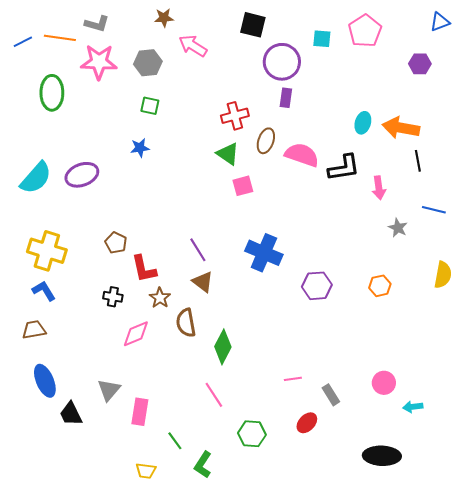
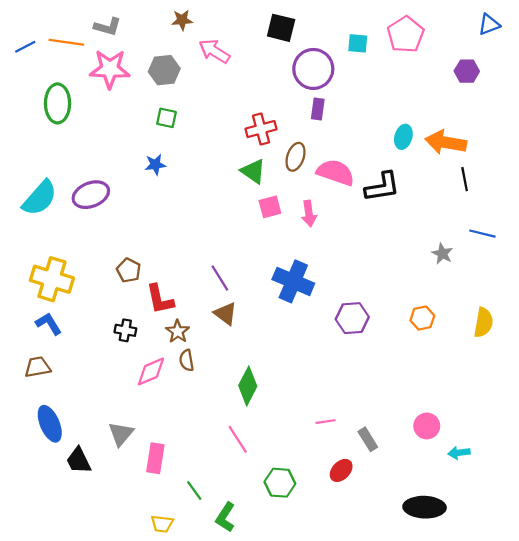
pink arrow: (379, 188) -> (309, 214), moved
yellow semicircle: (443, 275) -> (483, 323), moved
brown semicircle: (186, 323) -> (187, 360), moved, size x0.7

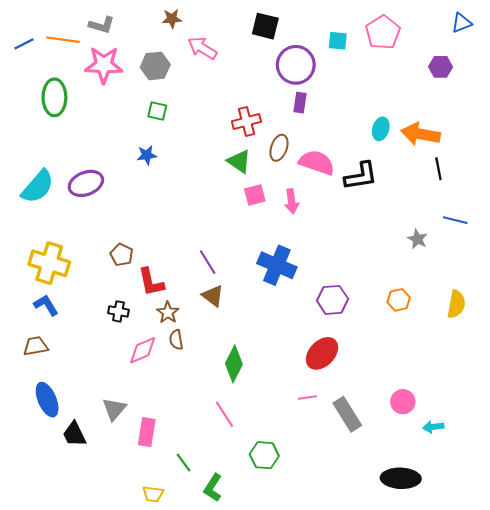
gray rectangle: (368, 439) -> (347, 414), size x1.5
red ellipse: (341, 470) -> (322, 353), moved, size x1.5

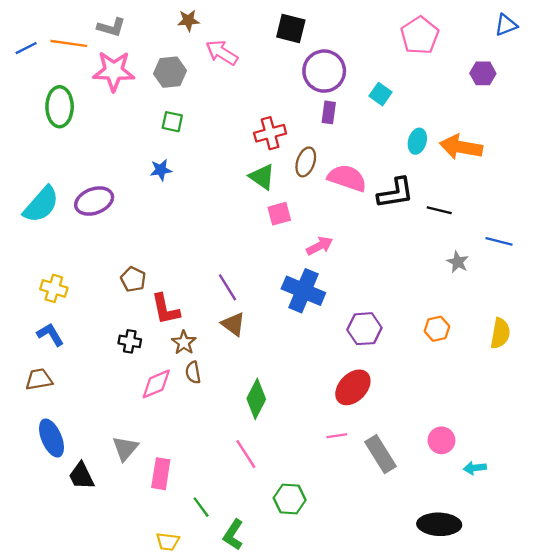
cyan square: (338, 41) -> (381, 94), moved, turned 30
black line: (438, 169) -> (439, 210), moved, turned -65
pink arrow: (292, 201) -> (320, 246), moved, turned -110
yellow cross: (49, 263) -> (54, 288), size x0.6

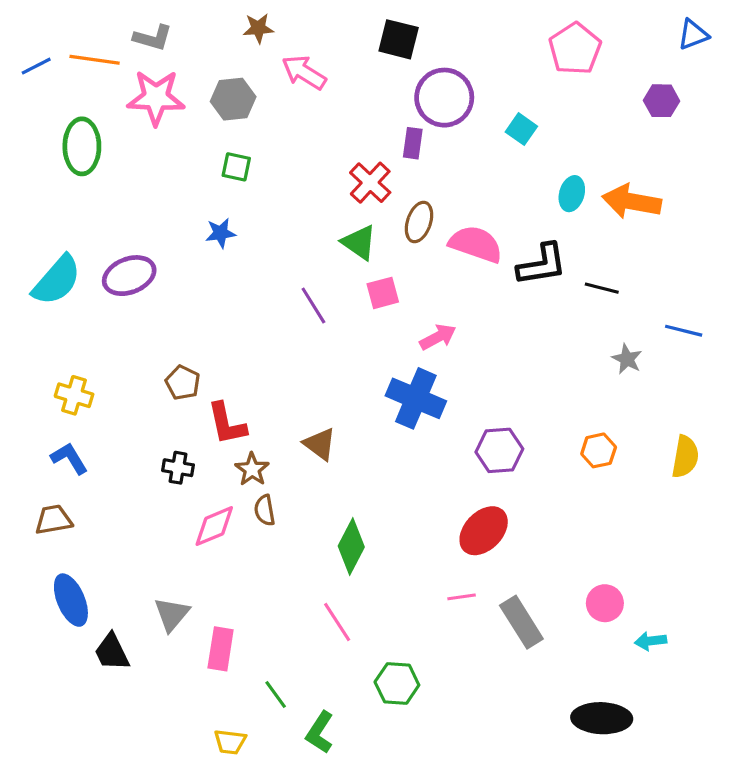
purple rectangle: (329, 112) -> (413, 143), moved
red cross: (270, 133) -> (370, 183), turned -32
purple line: (228, 287) -> (313, 305), moved

